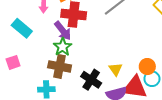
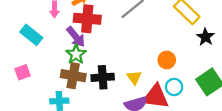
orange circle: (147, 67) -> (167, 60), moved
black cross: (91, 80) -> (103, 77), moved, turned -36

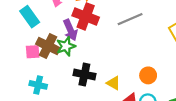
pink square: (23, 72) -> (33, 52), moved
brown cross: (73, 76) -> (48, 46), moved
yellow triangle: (134, 77) -> (113, 83), turned -40

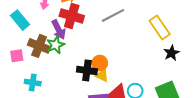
pink square: (33, 52) -> (17, 56), moved
black cross: (84, 75) -> (87, 70), moved
orange circle: (148, 75) -> (100, 63), moved

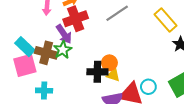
red cross: (72, 16) -> (76, 19), turned -30
cyan rectangle: (20, 20) -> (25, 47), moved
pink square: (17, 56) -> (25, 65), size x1.6

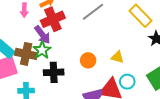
black cross: (97, 72) -> (54, 72), moved
yellow triangle: (113, 75) -> (117, 57), moved

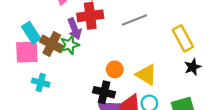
yellow triangle: (117, 57) -> (146, 75), size x1.5
black cross: (54, 72) -> (104, 92), moved

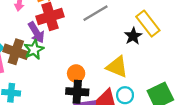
black star: (193, 67) -> (133, 36), moved
orange circle: (115, 69) -> (76, 73), moved

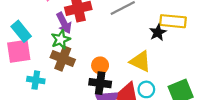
yellow rectangle: (148, 24) -> (173, 21), turned -50
brown cross: (16, 52) -> (63, 59), moved

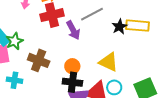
purple arrow: (64, 23) -> (73, 30), moved
black star: (158, 32) -> (119, 27), moved
green star: (61, 39) -> (15, 41), moved

